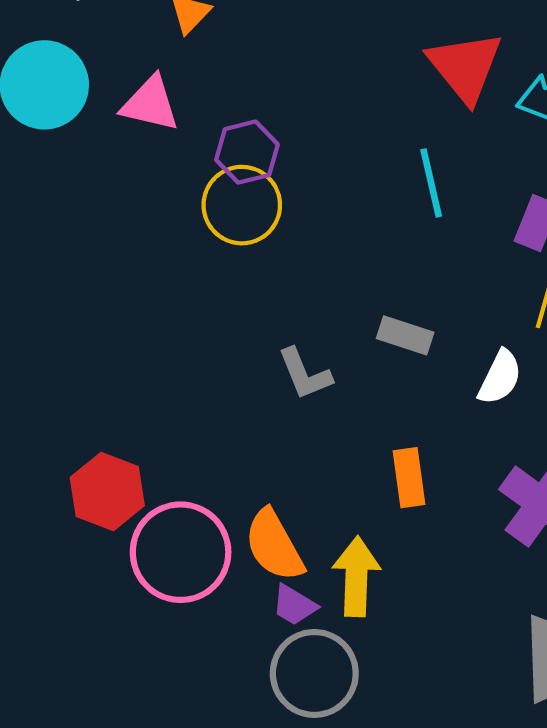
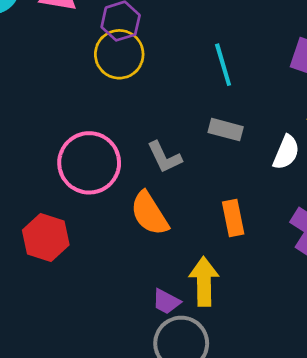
cyan line: (431, 183) -> (223, 65), moved
orange semicircle: (274, 545) -> (149, 213), moved
pink circle: (181, 552) -> (89, 163), moved

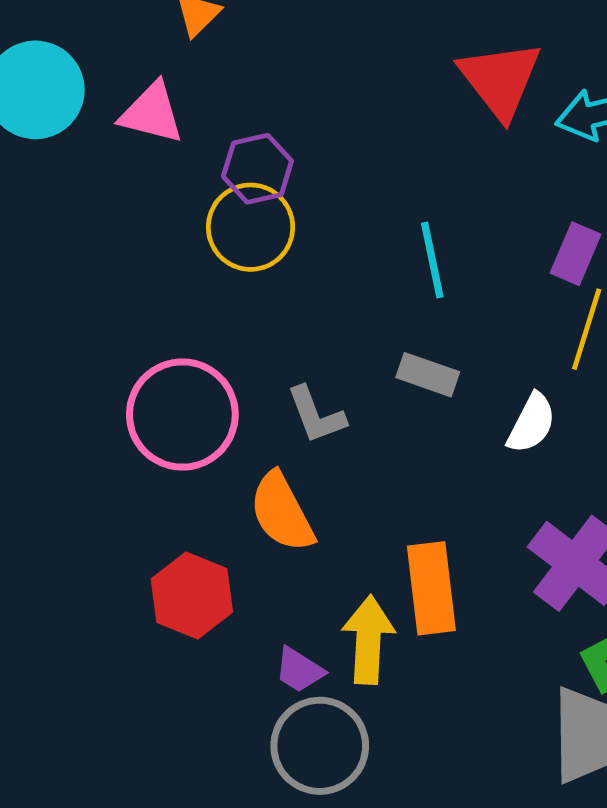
orange rectangle: (233, 218) -> (431, 588), moved, size x1.4
red hexagon: (46, 237) -> (192, 595), moved

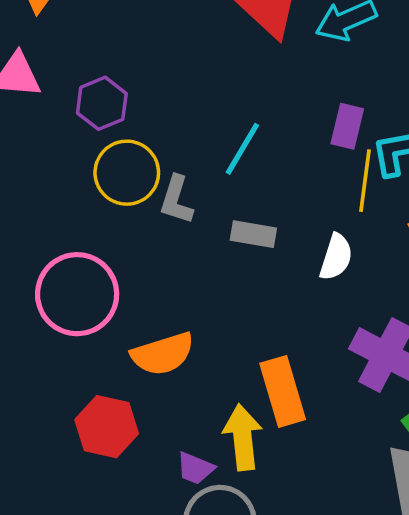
yellow circle: (251, 227) -> (127, 173), moved
cyan line: (432, 260) -> (242, 149), turned 52
gray L-shape: (316, 415) -> (176, 200), moved, turned 48
orange semicircle: (282, 512) -> (163, 354), turned -70

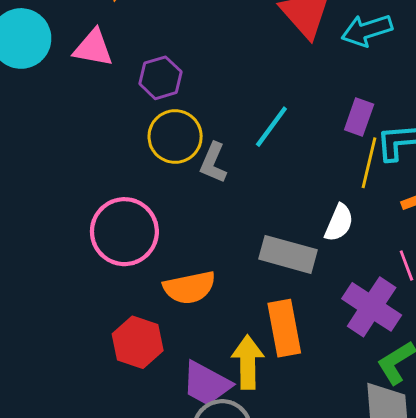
gray rectangle: (253, 234) -> (288, 254), moved, size x1.5
purple trapezoid: (195, 468) -> (206, 384), size x1.6

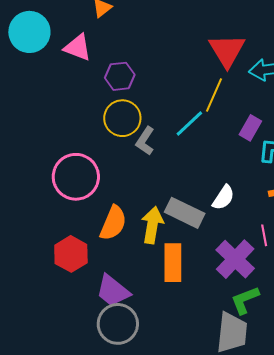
yellow line: (369, 163) -> (214, 95), moved
orange semicircle: (189, 287) -> (113, 223), turned -66
yellow arrow: (248, 362) -> (152, 225), moved

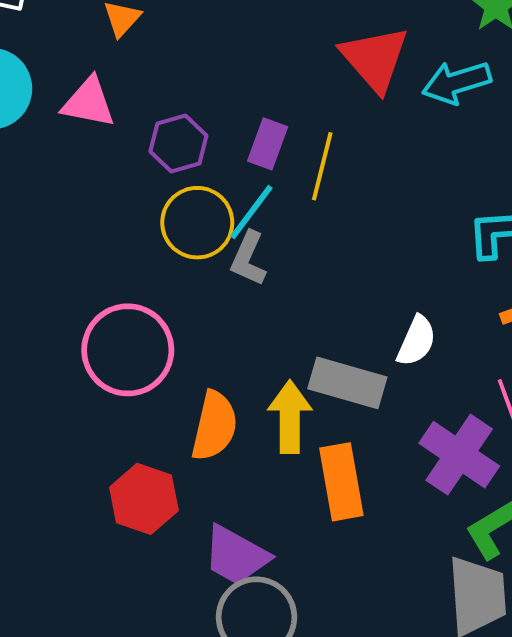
yellow line: (214, 95) -> (322, 166), moved
cyan line: (189, 124) -> (251, 212), moved
purple rectangle: (250, 128) -> (268, 144), moved

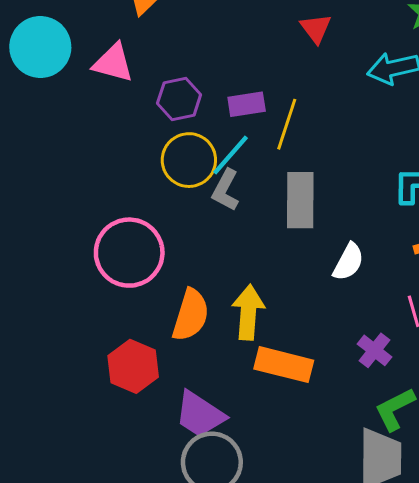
red triangle: (375, 59) -> (316, 28), moved, size x0.6
purple rectangle: (268, 144) -> (247, 104), turned 57
gray rectangle: (347, 383) -> (300, 200), moved, turned 70
purple cross: (459, 455) -> (374, 350), size x0.6
orange rectangle: (341, 482) -> (284, 365), turned -70

